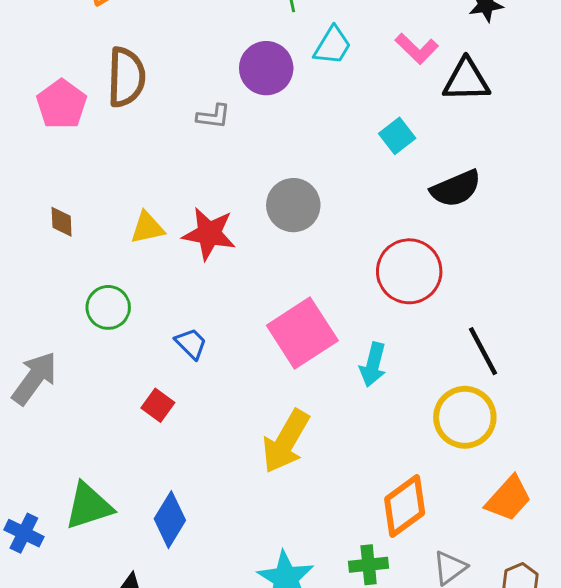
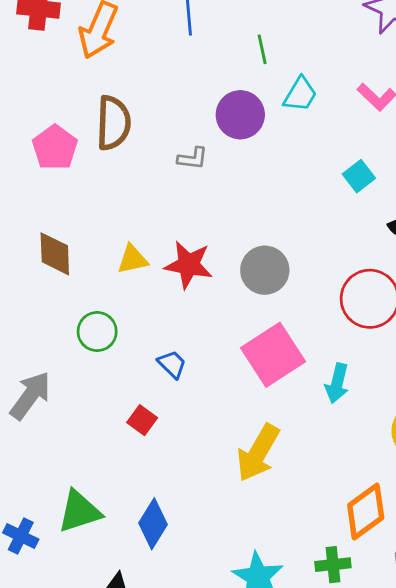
gray circle: (293, 205) -> (265, 270), moved
brown diamond: (62, 222) -> (55, 254), size x1.6

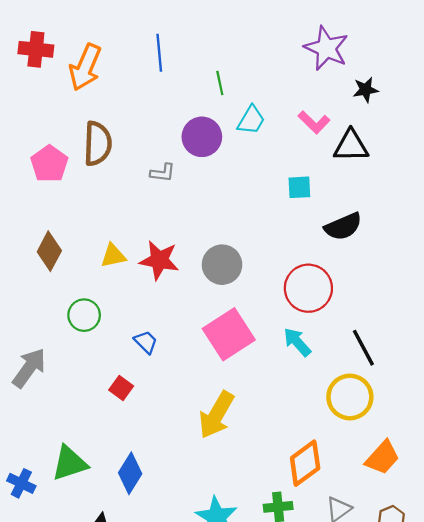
cyan square: (359, 176) -> (299, 187), turned 35
brown diamond: (55, 254) -> (49, 251), turned 30
cyan arrow: (337, 383) -> (297, 342), moved, turned 124

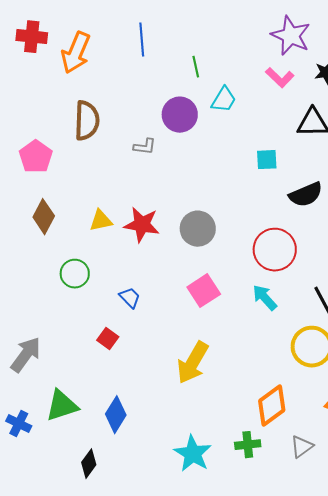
pink L-shape: (314, 122) -> (280, 78), moved
pink pentagon: (49, 164) -> (36, 157), moved
pink square: (229, 334) -> (204, 291), size x0.7
gray arrow: (29, 368) -> (26, 355), moved

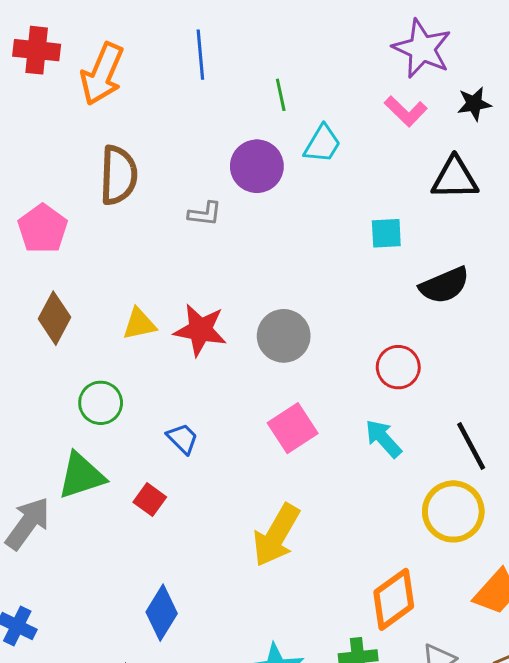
red circle: (275, 250) -> (398, 367), size x0.7
green triangle: (62, 406) -> (81, 476), moved

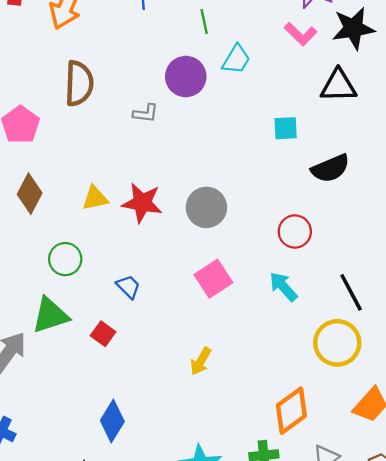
black star: (474, 104) -> (353, 28), size x1.6
yellow arrow: (276, 535) -> (201, 361), size x0.6

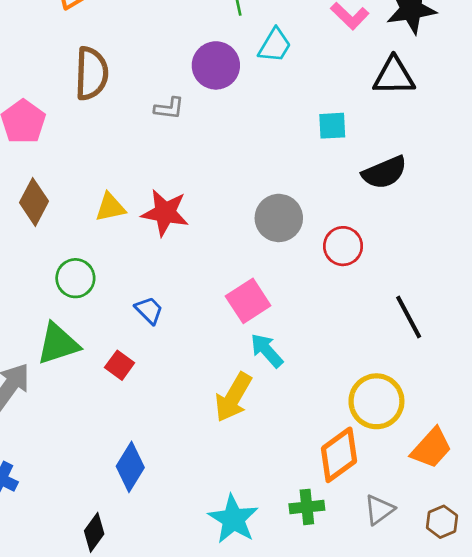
gray circle: (206, 207) -> (279, 218), moved
cyan arrow: (283, 287) -> (267, 350), moved
yellow circle: (337, 343) -> (376, 401), moved
yellow arrow: (201, 361) -> (233, 397), size x1.5

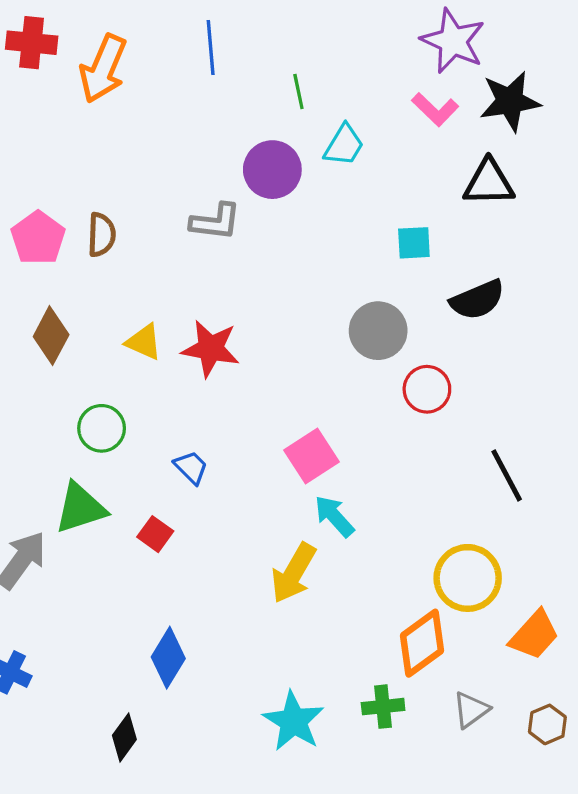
brown semicircle: (91, 73) -> (102, 235), moved, size x0.7
gray L-shape: (169, 108) -> (215, 222), size x1.4
yellow triangle: (110, 207) -> (144, 342), turned 36
gray circle: (279, 218) -> (378, 331), moved

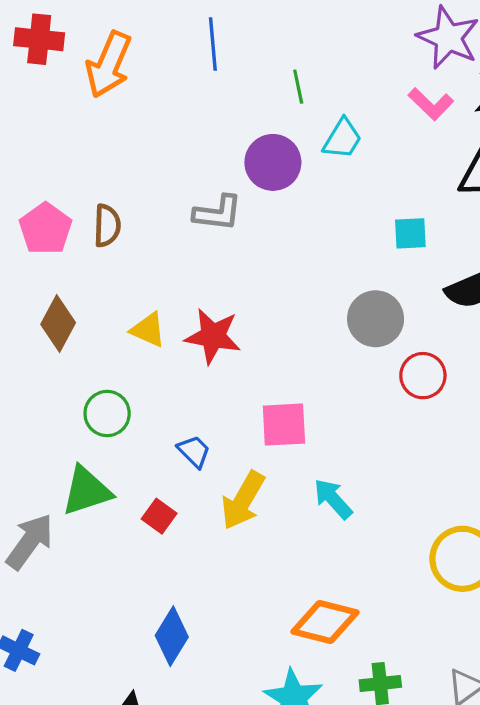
pink square: (311, 456) -> (284, 425), moved, turned 30
yellow arrow: (294, 573) -> (243, 500), moved
orange diamond: (422, 643) -> (325, 622), moved, turned 50

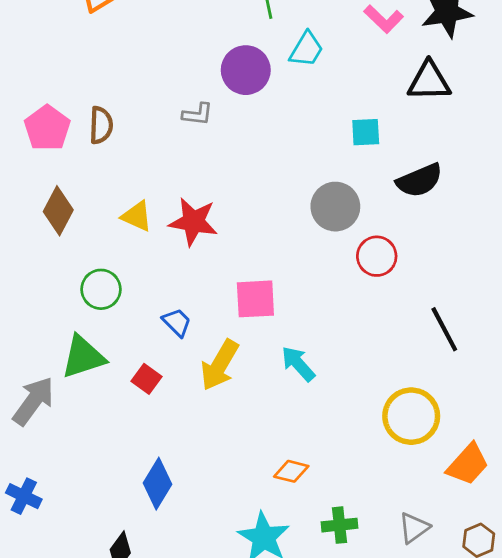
gray L-shape: (218, 213) -> (197, 114), size x0.7
orange diamond: (325, 622) -> (291, 471), size x0.6

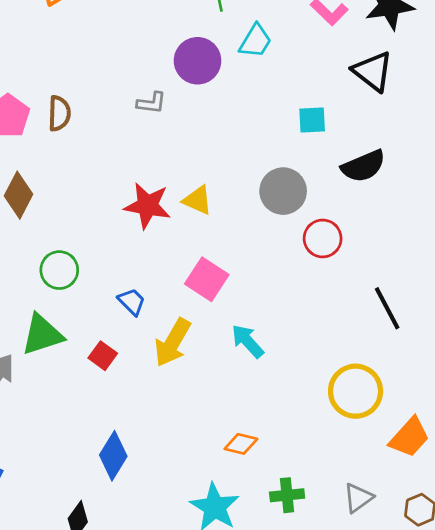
black triangle: (429, 81) -> (373, 71), turned 39
yellow triangle: (137, 216) -> (198, 200), moved
pink square: (255, 299) -> (207, 279), turned 36

